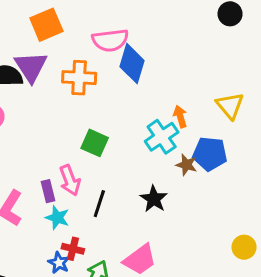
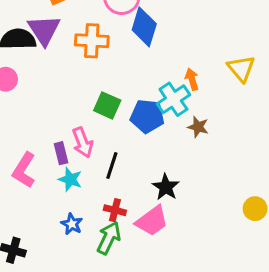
blue pentagon: (210, 154) -> (147, 116), moved
black star: (154, 199) -> (166, 187), moved
red cross: (73, 249) -> (115, 210), moved

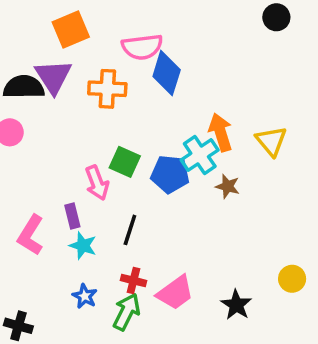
yellow triangle: (241, 68) -> (271, 141), moved
orange arrow: (192, 79) -> (221, 132), size x1.5
pink arrow: (83, 142) -> (97, 183), moved
black star: (166, 187) -> (236, 305), moved

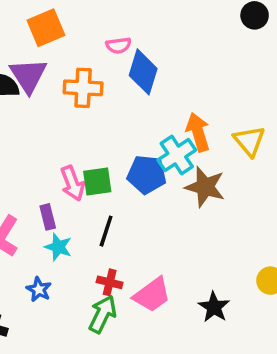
pink semicircle: (142, 47) -> (118, 45), size x0.6
green square: (125, 162) -> (97, 182), moved, turned -32
brown star: (228, 186) -> (205, 187), size x1.6
blue star: (85, 296) -> (39, 289), moved

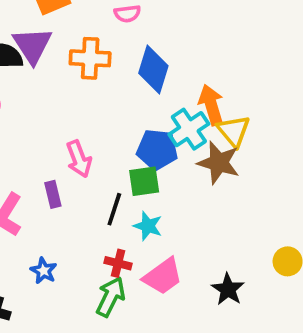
blue diamond: (143, 72) -> (153, 69), moved
yellow triangle: (249, 141) -> (234, 131), moved
green square: (97, 182) -> (144, 181), moved
cyan star: (58, 247) -> (148, 226), moved

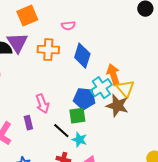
black line: (114, 209) -> (61, 131), turned -66

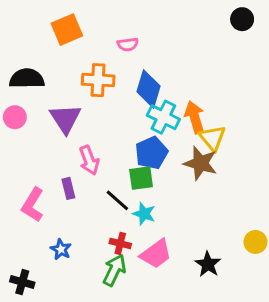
purple triangle: (17, 43) -> (65, 119), moved
cyan cross: (101, 88) -> (163, 117), moved, turned -30
blue pentagon: (84, 99) -> (151, 153), turned -30

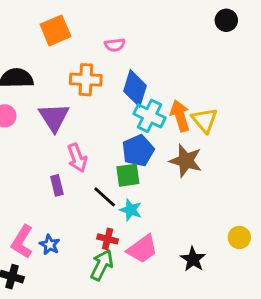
yellow triangle: (212, 138) -> (205, 120), moved
pink L-shape: (33, 205) -> (22, 242), moved

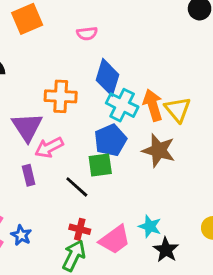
orange cross: (86, 80) -> (61, 96), moved
purple triangle: (54, 117) -> (27, 127), moved
pink arrow: (77, 158) -> (49, 147), turned 84
cyan star: (131, 210) -> (150, 226), moved

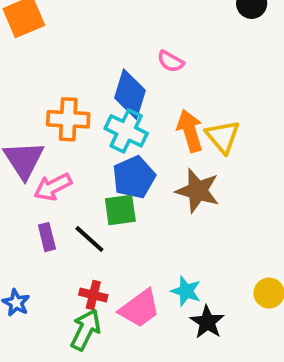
pink semicircle: (87, 33) -> (171, 61), moved, turned 36
cyan cross: (122, 105) -> (126, 131), moved
purple rectangle: (29, 175) -> (47, 237), moved

